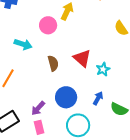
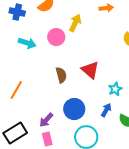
cyan arrow: (23, 44) -> (27, 43), moved
cyan star: (103, 69) -> (115, 89), moved

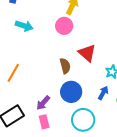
pink circle: (56, 37) -> (64, 26), moved
brown semicircle: (61, 75) -> (65, 66), moved

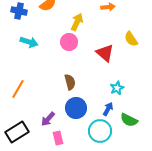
red triangle: (87, 53) -> (105, 53), moved
cyan circle: (83, 120) -> (100, 131), moved
pink rectangle: (44, 122) -> (58, 138), moved

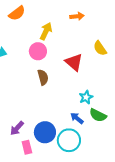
brown semicircle: (70, 82) -> (43, 77), moved
blue circle: (76, 108) -> (45, 132), moved
blue arrow: (108, 109) -> (77, 118), turned -80
green semicircle: (129, 120) -> (98, 115), moved

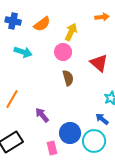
orange semicircle: (17, 13) -> (42, 24), moved
purple arrow: (17, 128) -> (42, 115), moved, turned 98

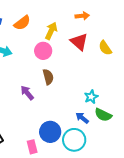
red triangle: (99, 63) -> (79, 42), moved
purple arrow: (42, 115) -> (27, 93), moved

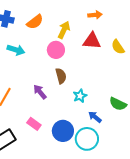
red triangle: (79, 42) -> (92, 41), turned -36
cyan star: (91, 97) -> (80, 96), moved
green semicircle: (103, 115) -> (118, 104), moved
pink rectangle: (32, 147) -> (34, 124), moved, turned -40

